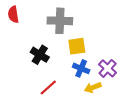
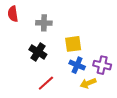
gray cross: (60, 21) -> (44, 23), moved, size x0.7
purple cross: (108, 68) -> (102, 65), turned -30

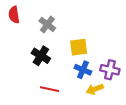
gray cross: (44, 23) -> (47, 24), turned 35
red line: (46, 83) -> (50, 89), turned 54

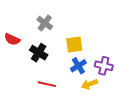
red semicircle: (14, 15) -> (12, 39), moved, turned -56
blue cross: (83, 70) -> (78, 66), turned 35

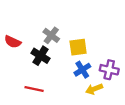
gray cross: (45, 23) -> (51, 35), moved
red line: (47, 84) -> (34, 89), moved

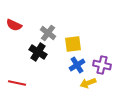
red semicircle: (13, 42) -> (14, 25), moved
red line: (34, 89) -> (17, 83), moved

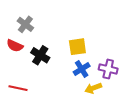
red semicircle: (14, 25) -> (15, 46), moved
gray cross: (48, 33) -> (25, 24), moved

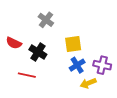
gray cross: (25, 24) -> (46, 20), moved
red line: (18, 88) -> (27, 75), moved

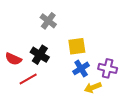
red semicircle: (14, 43) -> (13, 59), moved
red line: (27, 75) -> (28, 79), turned -42

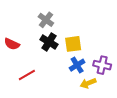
black cross: (40, 55) -> (49, 42), moved
red semicircle: (13, 59) -> (12, 44), moved

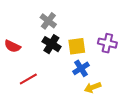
purple cross: (102, 65) -> (107, 43), moved

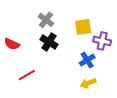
yellow square: (77, 46) -> (83, 27), moved
blue cross: (81, 68) -> (87, 60), moved

